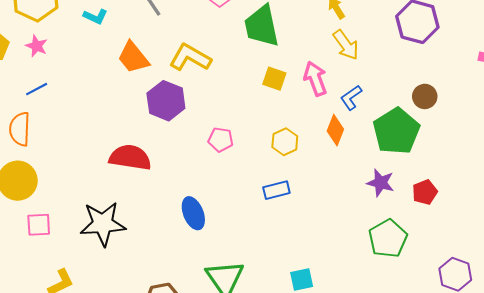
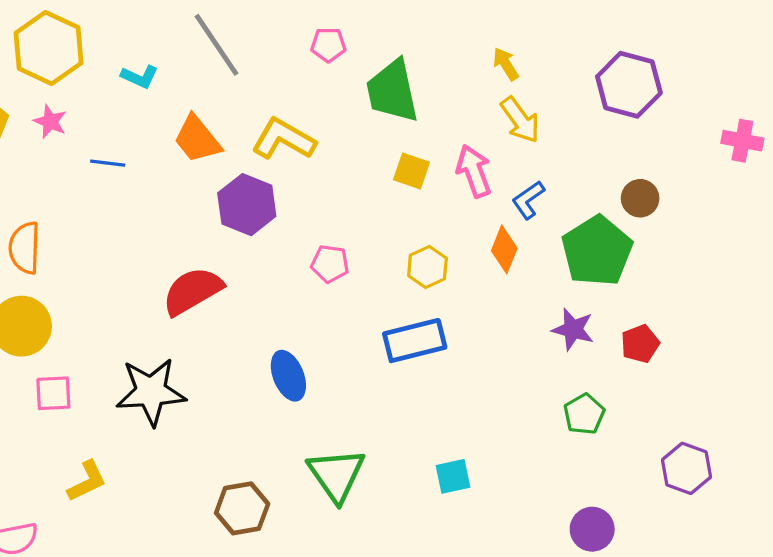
blue line: (37, 89) -> (108, 163), moved, turned 35
red semicircle: (130, 157) -> (192, 291), turned -39
blue rectangle: (276, 190) -> (415, 341), size x1.5
green pentagon: (388, 238) -> (584, 414), size x0.7

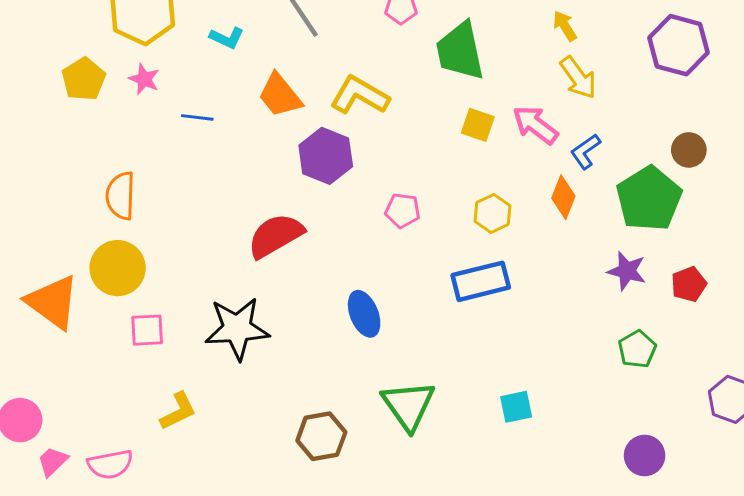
pink arrow: (474, 171) -> (535, 125), turned -33

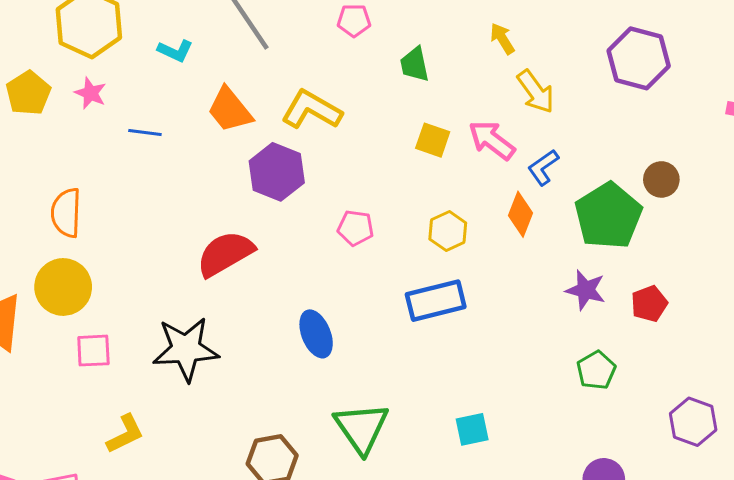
yellow arrow: (565, 26) -> (502, 39), moved
green trapezoid: (460, 51) -> (414, 64), size x0.6
brown circle: (689, 150) -> (661, 179), moved

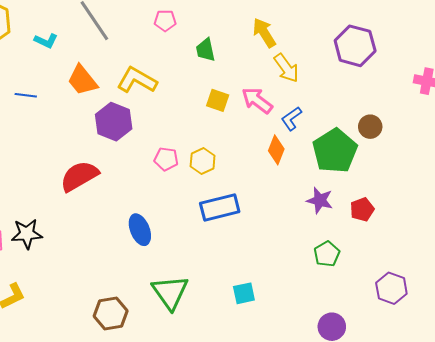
yellow arrow: (502, 39) -> (264, 33), size x1.4
yellow hexagon: (448, 231) -> (203, 161), moved
black star: (186, 349) -> (27, 234), moved, size x0.7

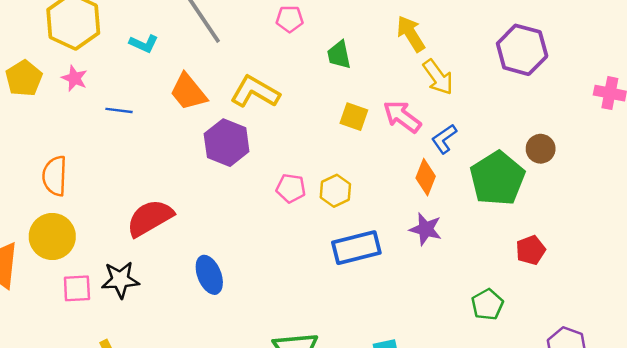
red semicircle: (79, 176) -> (150, 218), moved
purple star: (320, 200) -> (426, 229), moved
blue ellipse: (140, 230) -> (209, 275), moved

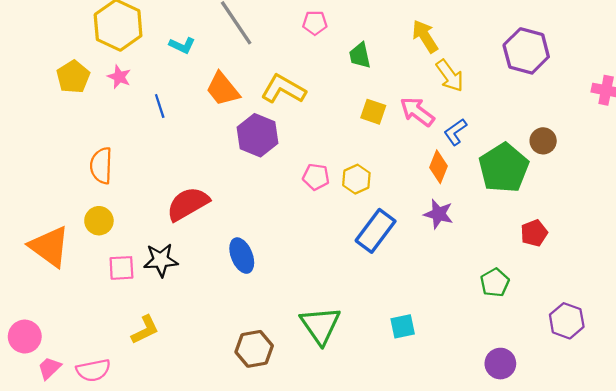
blue line: (119, 110) -> (160, 106), turned 65
yellow circle: (52, 236) -> (99, 221), size x0.7
blue rectangle: (356, 248) -> (376, 231), turned -39

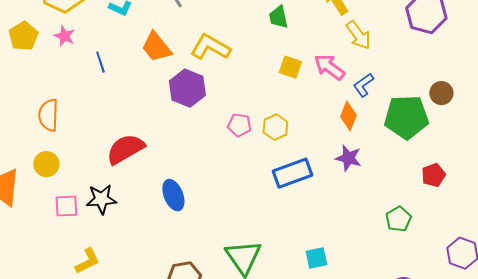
green pentagon: (504, 168) -> (406, 117), turned 30
blue rectangle: (376, 231) -> (292, 173), turned 33

